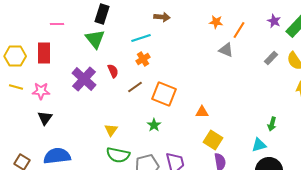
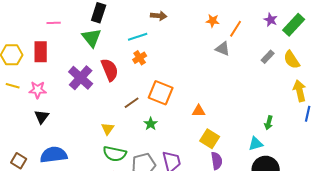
red semicircle: (113, 71) -> (110, 70), size x1.6
brown line: (135, 87) -> (132, 103), moved

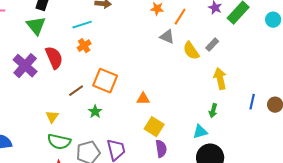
yellow semicircle: (292, 60) -> (191, 51), moved
yellow arrow: (300, 91) -> (220, 79), moved

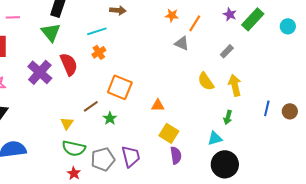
yellow semicircle: (191, 51) -> (206, 81), moved
brown line: (76, 91) -> (91, 106), moved

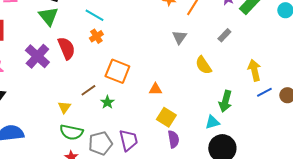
cyan line: (97, 31) -> (94, 15), turned 48
gray triangle: (182, 43) -> (179, 37), moved, turned 42
yellow arrow: (235, 85) -> (254, 70), moved
blue line: (267, 108) -> (264, 92), turned 49
green arrow: (228, 117) -> (225, 101), size x1.5

